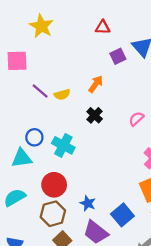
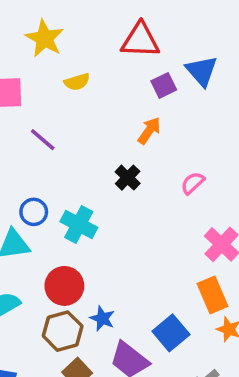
red triangle: (103, 27) -> (140, 40), size x1.6
orange arrow: (96, 84) -> (149, 131), moved
yellow semicircle: (62, 94) -> (77, 82), moved
blue star: (88, 203) -> (102, 318), moved

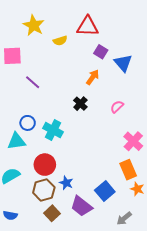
blue triangle: (202, 71) -> (123, 63), moved
yellow semicircle: (77, 82) -> (60, 41), moved
purple square: (164, 85) -> (101, 52), turned -32

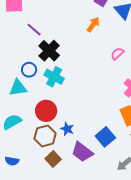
black cross: (80, 104) -> (49, 51), moved, size x1.5

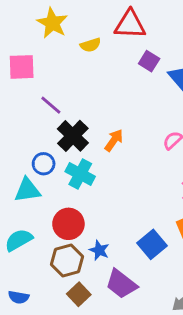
orange arrow: (93, 25) -> (114, 140), moved
blue square: (105, 137) -> (152, 244), moved

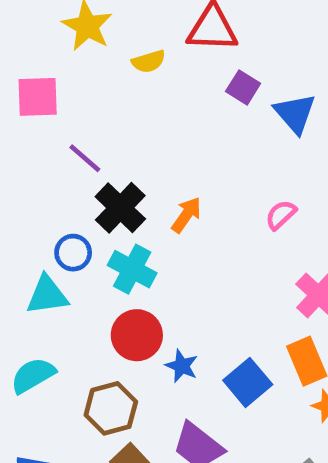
red circle: (68, 224) -> (137, 335), moved
blue star: (99, 250) -> (182, 366), moved

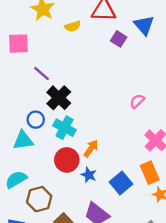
blue triangle: (295, 113) -> (144, 25), moved
orange arrow: (186, 215) -> (91, 148), moved
brown hexagon: (111, 408) -> (39, 199), moved

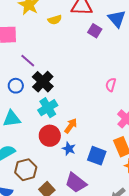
pink semicircle: (137, 101) -> (111, 85), turned -32
blue circle: (36, 120) -> (16, 86), moved
cyan cross: (65, 128) -> (48, 108), turned 30
blue square: (121, 183) -> (97, 156), turned -30

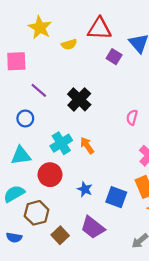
black cross: (43, 82) -> (79, 99), moved
orange arrow: (71, 126) -> (87, 145), moved, turned -70
red circle: (50, 136) -> (50, 175), moved

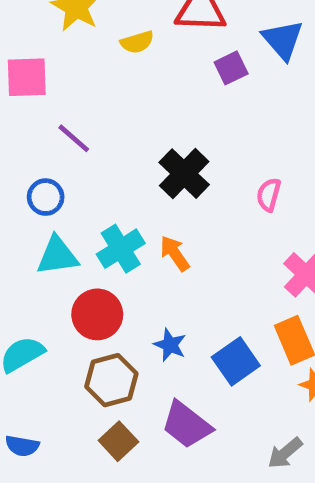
purple square: (114, 57) -> (231, 68), turned 32
black cross: (79, 99) -> (184, 174), moved
cyan triangle: (21, 156) -> (57, 256), moved
blue square: (116, 197) -> (236, 361), turned 35
brown hexagon: (37, 213) -> (111, 380), moved

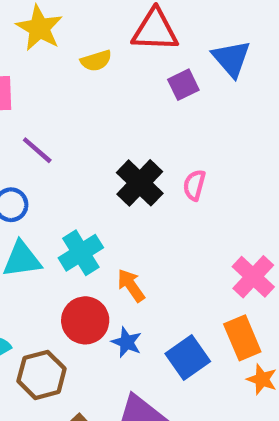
pink semicircle: (269, 195) -> (194, 185), moved
orange arrow: (175, 253) -> (131, 285), moved
red circle: (97, 314) -> (85, 320), moved
brown hexagon: (111, 380) -> (42, 375), moved

